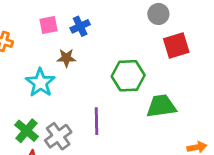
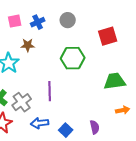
gray circle: (158, 14) -> (68, 20), moved
green trapezoid: (161, 106) -> (115, 81), moved

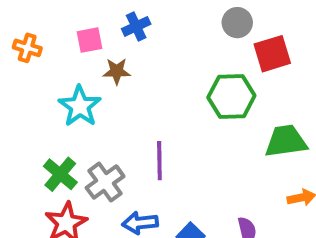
gray circle: (68, 20) -> (237, 23), moved
pink square: (15, 21) -> (89, 40), moved
green hexagon: (73, 58) -> (231, 96), moved

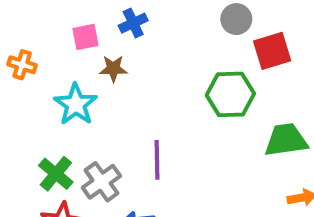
orange cross: (27, 48) -> (22, 65), moved

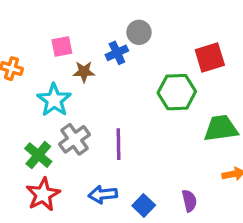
gray circle: (236, 19) -> (139, 32), moved
blue cross: (133, 23) -> (117, 53), moved
gray cross: (101, 182) -> (74, 139), moved

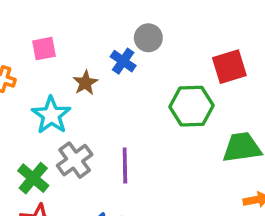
pink square: (62, 46) -> (44, 49), moved
blue cross: (117, 53) -> (123, 61), turned -30
brown star: (84, 72) -> (85, 83), turned -30

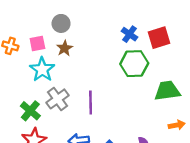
gray circle: (148, 38) -> (61, 23), moved
pink square: (44, 49) -> (37, 44), moved
blue cross: (123, 61) -> (130, 34), moved

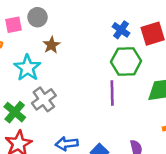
gray circle: (61, 23) -> (38, 17), moved
pink square: (37, 44) -> (13, 25), moved
purple line: (91, 103) -> (112, 93), moved

